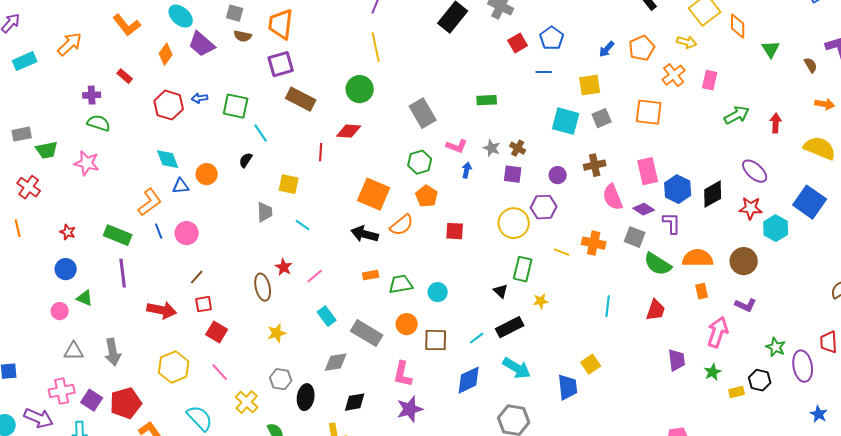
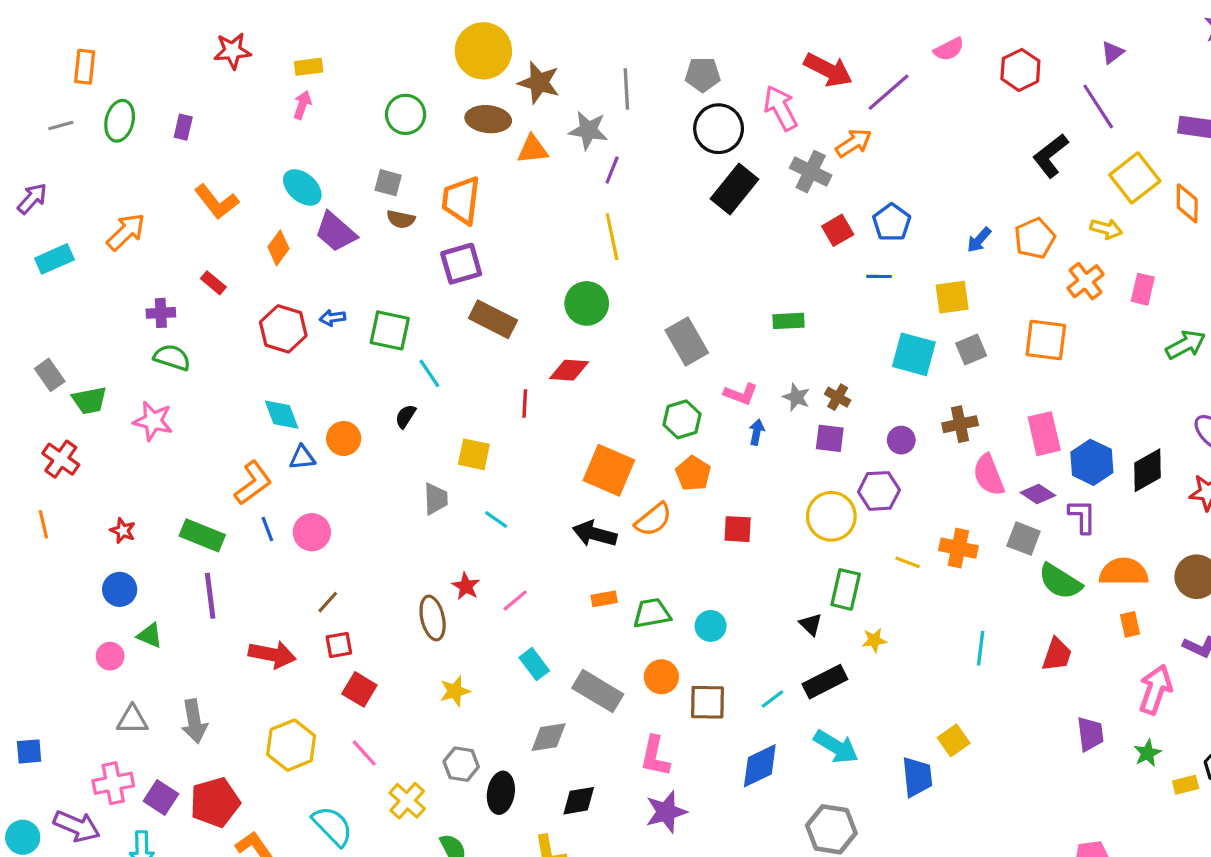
gray rectangle: (22, 134) -> (50, 375), turned 66

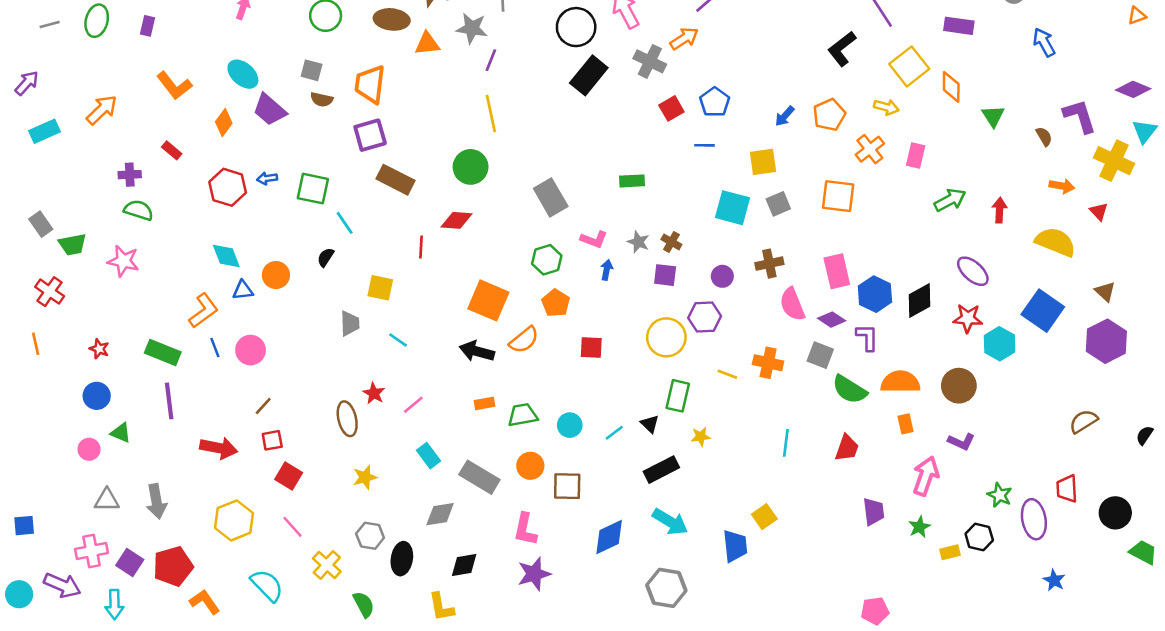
cyan line: (773, 699) -> (614, 433), moved

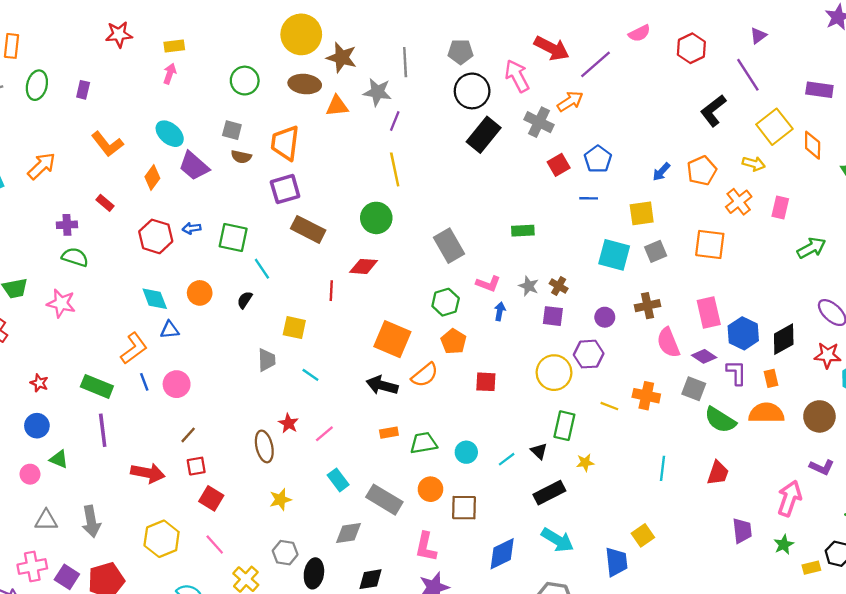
orange circle: (276, 275) -> (200, 293), moved
orange rectangle: (905, 424) -> (771, 378), moved

